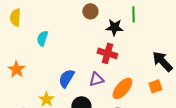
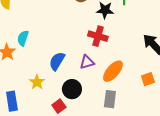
cyan semicircle: (42, 38) -> (23, 38), moved
orange square: (155, 86) -> (148, 79), moved

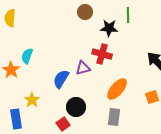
purple triangle: (87, 62) -> (83, 68), moved
yellow star: (37, 82) -> (32, 100), moved

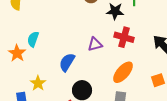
red cross: (102, 54) -> (124, 37), moved
purple triangle: (83, 68) -> (95, 44), moved

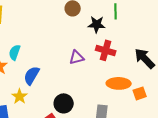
blue semicircle: (67, 62) -> (32, 75), moved
orange ellipse: (123, 72) -> (119, 83), moved, turned 50

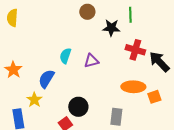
red cross: (106, 50) -> (135, 50), moved
cyan semicircle: (15, 52) -> (65, 56), moved

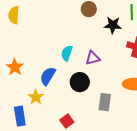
black circle: (78, 107) -> (80, 82), moved
gray rectangle: (116, 117) -> (105, 102), moved

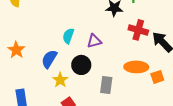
yellow star: (36, 97) -> (60, 80), moved

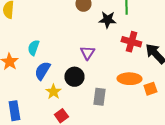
cyan semicircle: (68, 36) -> (33, 48), moved
purple triangle: (94, 41) -> (87, 53), turned -42

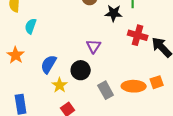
cyan semicircle: (33, 48) -> (31, 26), moved
orange ellipse: (129, 79) -> (134, 86), moved
gray rectangle: (99, 97) -> (106, 90), turned -36

